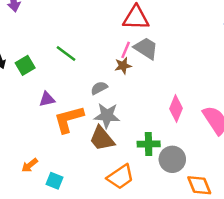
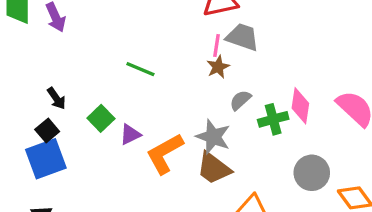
green square: (25, 65) -> (101, 118), moved
gray semicircle: (99, 88) -> (240, 100), moved
gray star: (107, 116) -> (213, 137), turned 30
green cross: (149, 144) -> (273, 119), moved

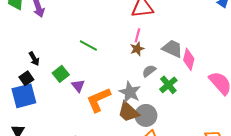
gray trapezoid: (242, 37) -> (172, 49), moved
pink diamond: (300, 106) -> (189, 59), moved
green cross: (273, 119) -> (168, 85), turned -30
purple triangle: (130, 134) -> (78, 86), turned -48
gray circle: (312, 173) -> (146, 115), moved

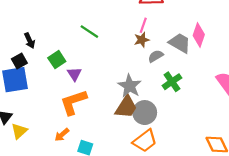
pink diamond: (189, 59) -> (199, 35), moved
gray semicircle: (149, 71) -> (156, 56), moved
orange L-shape: (99, 100) -> (73, 102), moved
brown trapezoid: (128, 112) -> (126, 107), turned -105

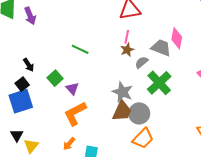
green cross: (172, 82) -> (159, 83), size x1.4

